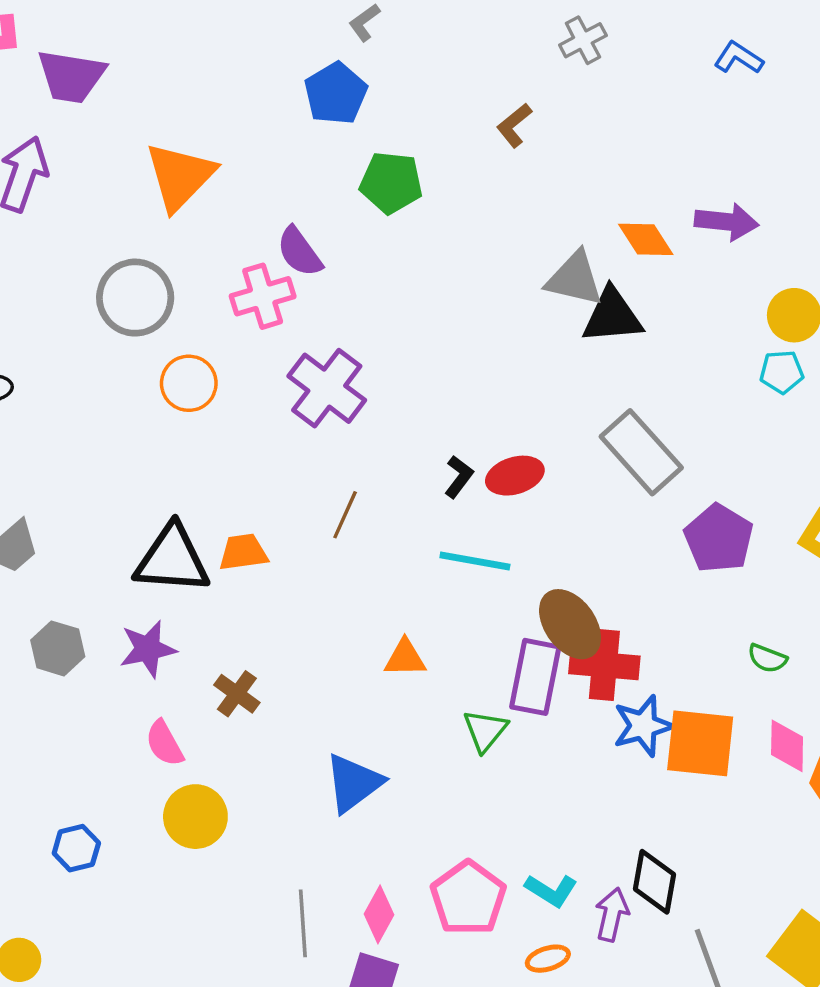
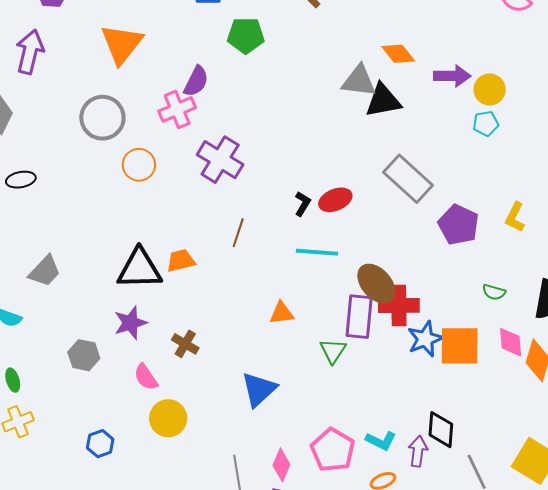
purple arrow: (726, 222) -> (452, 76), moved
purple semicircle: (299, 252) -> (196, 81), turned -112
gray hexagon: (58, 648) -> (84, 355), moved

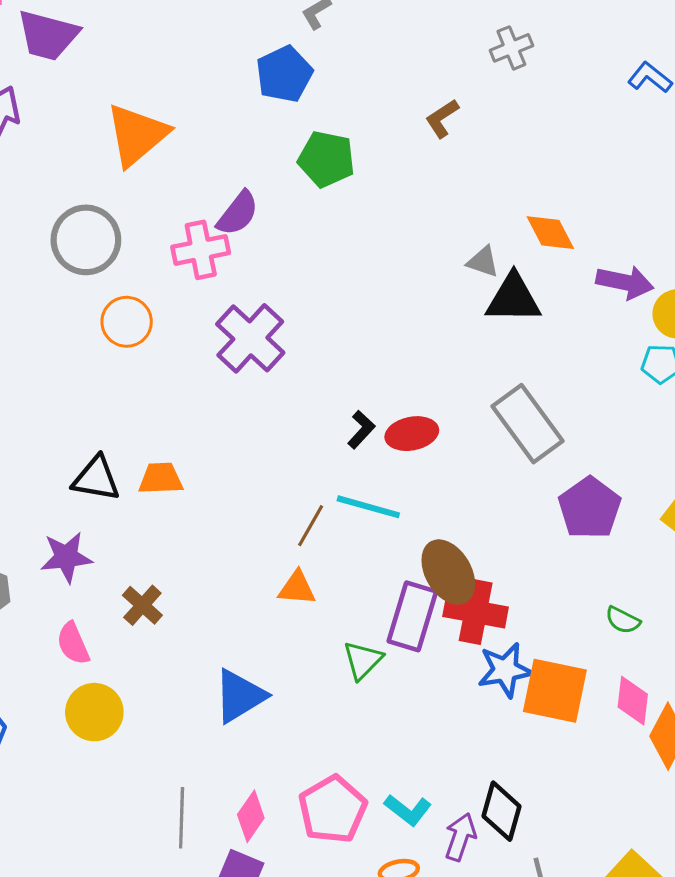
gray triangle: (359, 81) -> (483, 262), size x0.6
brown line: (238, 233) -> (311, 526), moved
black triangle: (139, 269) -> (96, 479), size x0.7

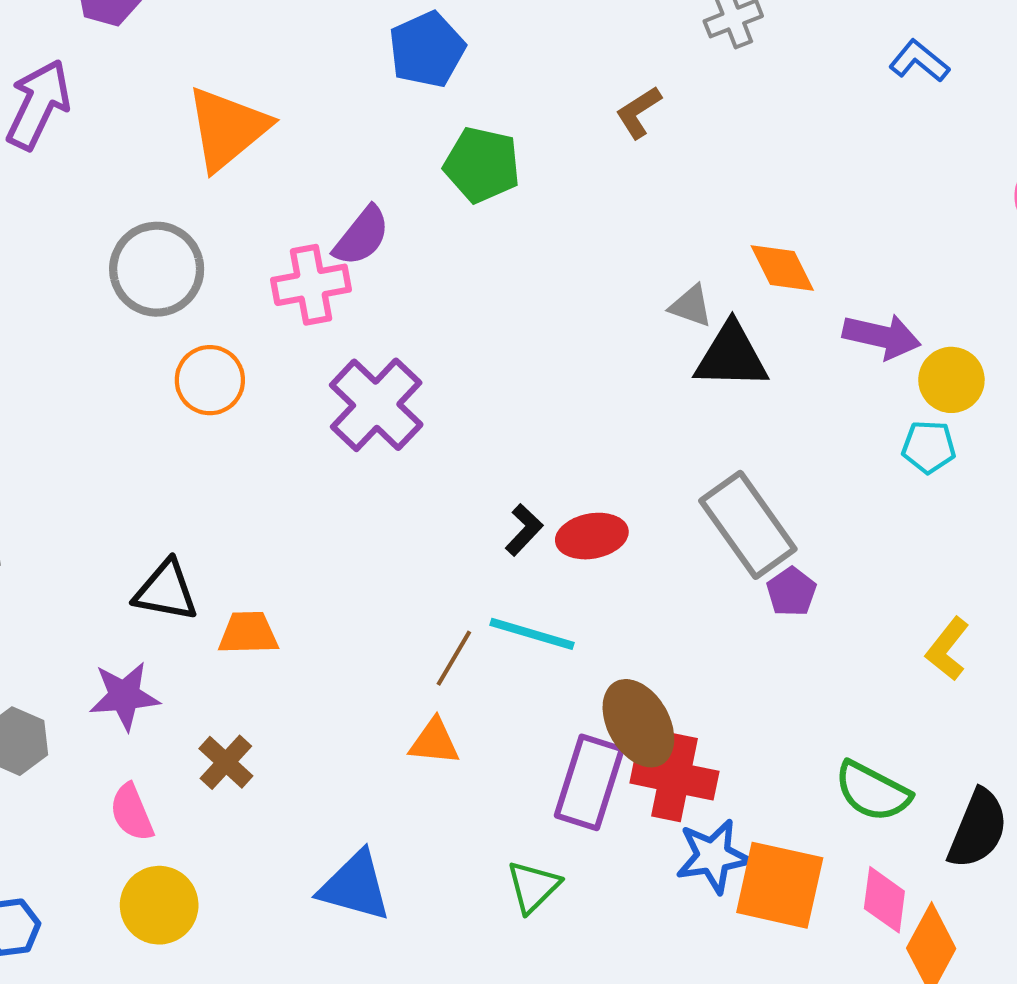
orange trapezoid: (161, 479) -> (248, 633), moved
purple pentagon: (590, 508) -> (791, 592), moved, size x0.6
green semicircle: (623, 620) -> (872, 791), size x1.6
green triangle: (363, 660) -> (533, 887), moved
blue triangle: (240, 696) -> (355, 886), turned 46

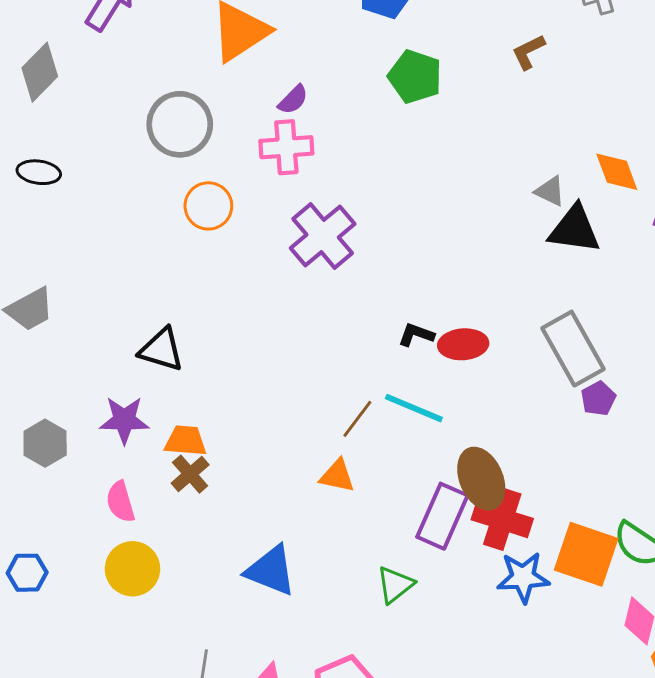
purple semicircle: (362, 236) -> (293, 100), moved, size x0.7
black L-shape: (524, 530) -> (416, 335), turned -120
orange trapezoid: (248, 633) -> (186, 441), moved
orange square: (780, 885) -> (586, 554), moved

